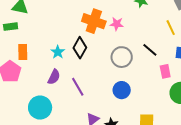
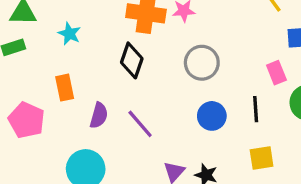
black line: (150, 50) -> (256, 109), moved, turned 56
orange rectangle: (23, 52) -> (65, 88), moved
cyan star: (58, 52) -> (69, 34), moved

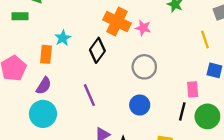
cyan star: (69, 34) -> (63, 38), moved
black line: (256, 109) -> (182, 111), moved
purple semicircle: (99, 115) -> (44, 86), moved

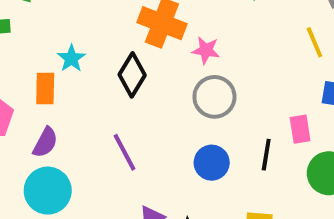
pink star: (143, 28) -> (206, 50), moved
black line: (182, 111) -> (266, 155), moved

